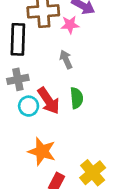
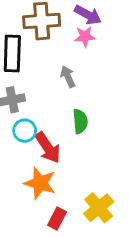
pink star: (70, 25) -> (85, 36), moved
red arrow: (49, 101) -> (48, 148), moved

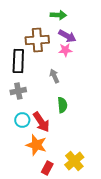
cyan circle: (25, 131) -> (22, 120), moved

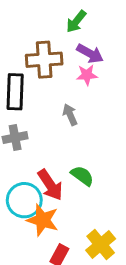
green arrow: (58, 15) -> (76, 21), turned 126
green semicircle: (62, 105) -> (82, 176), moved, turned -49
cyan circle: (22, 120) -> (24, 200), moved, size x1.5

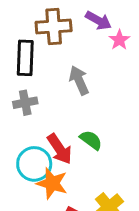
pink star: (87, 75) -> (119, 40), moved, turned -30
gray arrow: (70, 115) -> (79, 80), size x1.4

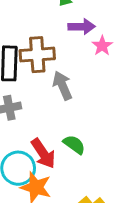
purple arrow: (98, 21) -> (82, 27), turned -30
brown cross: (54, 26) -> (37, 55), moved

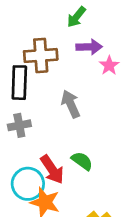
brown cross: (37, 55) -> (41, 55), moved

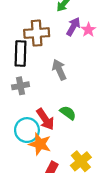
purple arrow: (89, 47) -> (73, 27), turned -60
pink star: (109, 65) -> (88, 30), moved

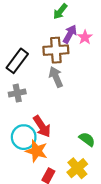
brown cross: (37, 33) -> (56, 50), moved
black rectangle: (20, 54) -> (17, 61), turned 35
green semicircle: (68, 113) -> (87, 139), moved

